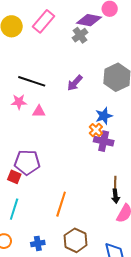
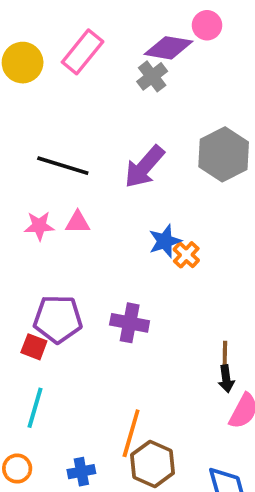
purple arrow: (75, 83) -> (144, 167), size x1.4
pink star: (19, 102) -> (39, 226), moved
blue star: (104, 116) -> (165, 241), moved
purple cross: (104, 141) -> (130, 323), moved
orange line: (61, 204) -> (131, 433), moved

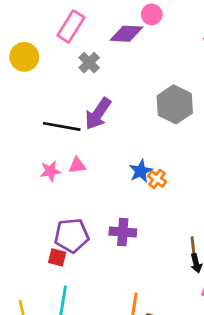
pink rectangle: (83, 52) -> (71, 26), moved
gray cross: (152, 76) -> (89, 63), moved
purple arrow: (144, 167) -> (98, 114), moved

